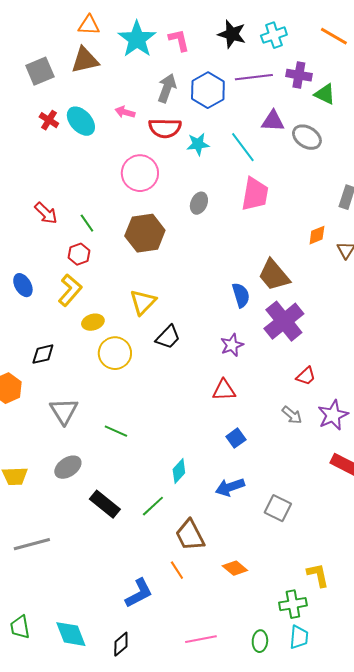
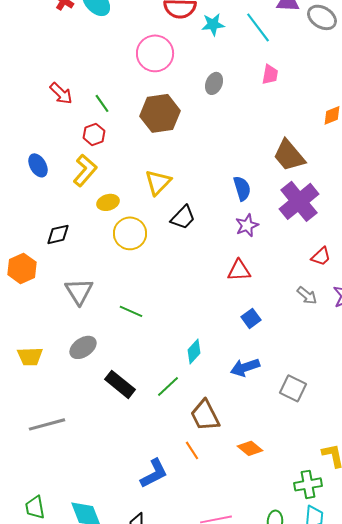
pink trapezoid: (255, 194) -> (270, 74), size x0.6
blue semicircle: (241, 295) -> (242, 188), moved

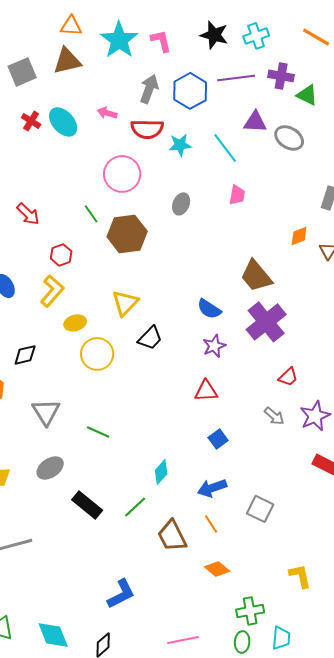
green line: (102, 103) -> (91, 214), moved
blue semicircle: (242, 188) -> (209, 309), turned 140
orange line: (192, 450) -> (211, 524), moved
green cross: (308, 484) -> (250, 611), moved

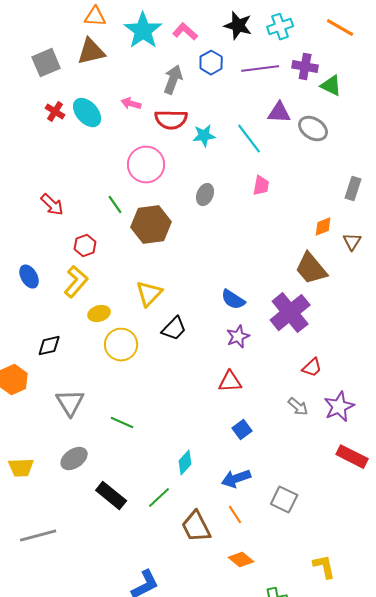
pink L-shape: (161, 41) -> (185, 32), turned -35
blue hexagon: (190, 91) -> (211, 63), moved, size x0.7
brown trapezoid: (256, 276) -> (311, 269), moved

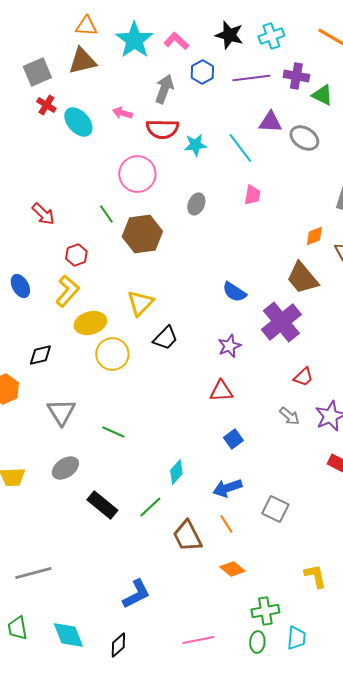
red cross: (55, 112) -> (46, 105), moved
blue semicircle: (233, 300) -> (234, 292), moved
yellow ellipse: (99, 314) -> (90, 323), size x1.4
gray line: (38, 536) -> (33, 573), moved

